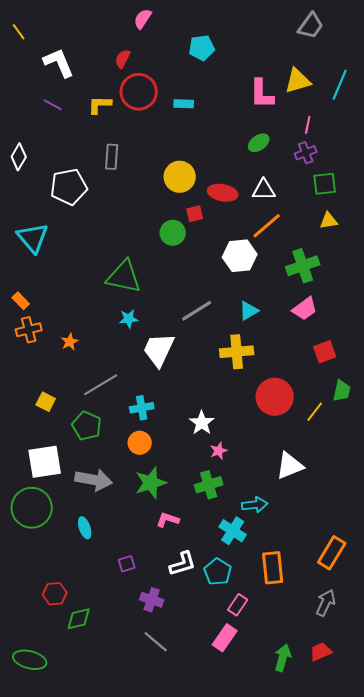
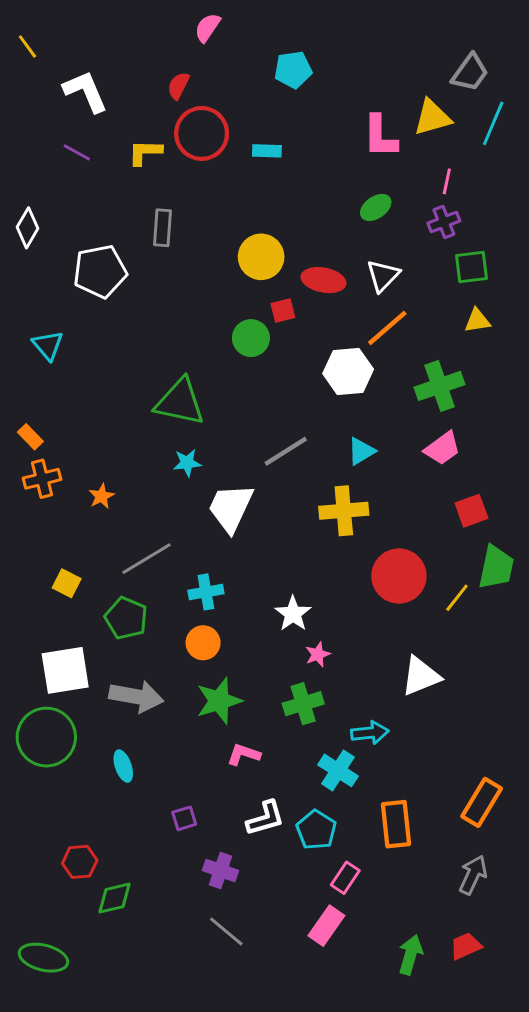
gray trapezoid: (311, 26) -> (470, 73), moved
white triangle: (264, 190) -> (383, 276), turned -45
cyan triangle: (33, 238) -> (48, 345), size x0.7
green trapezoid: (342, 391) -> (496, 567), size x1.4

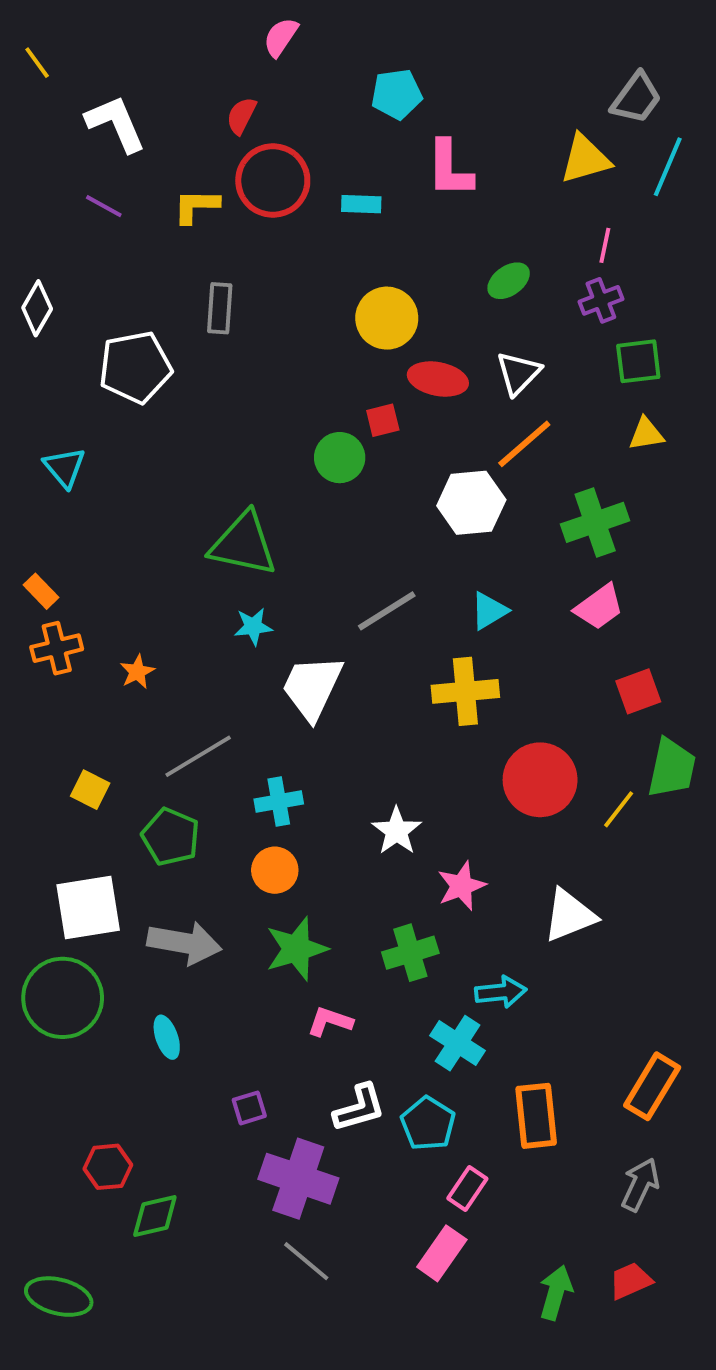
pink L-shape: (380, 136) -> (450, 169), moved
yellow circle: (261, 257) -> (387, 318), moved
pink star: (318, 654) -> (461, 886), moved, size x1.4
purple cross: (220, 871) -> (298, 1179), size x1.6

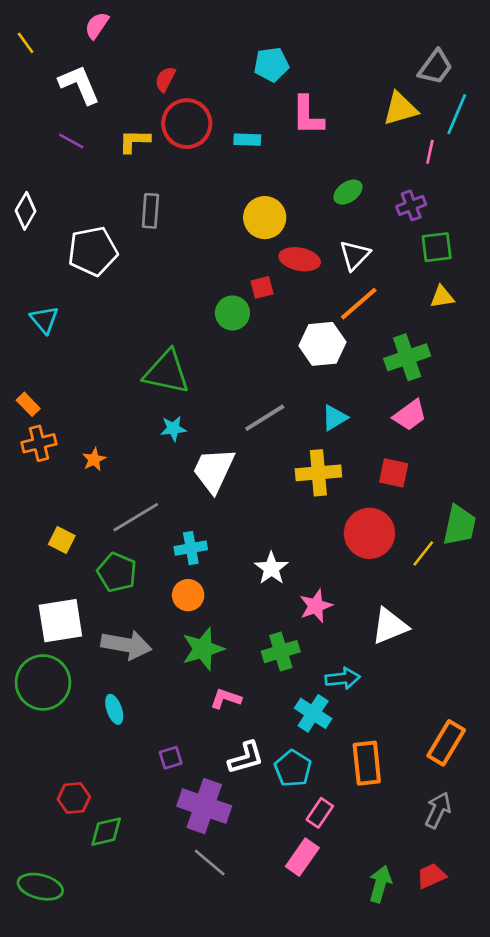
pink semicircle: (281, 37) -> (97, 25), moved
pink line: (605, 245) -> (430, 152), moved
red square: (638, 691) -> (394, 473), moved, turned 32

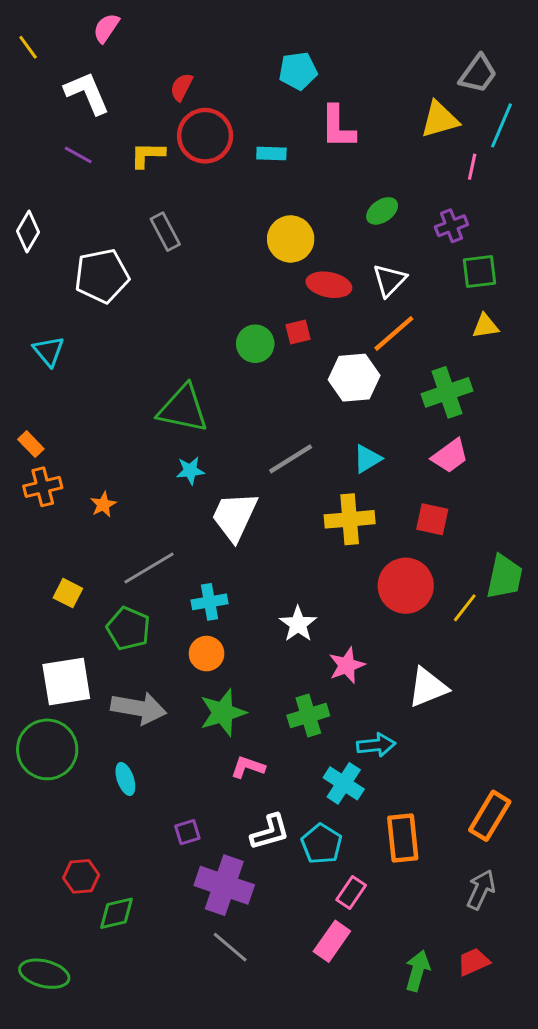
gray rectangle: (150, 211) -> (165, 232), turned -32
red square: (262, 287) -> (298, 332), moved

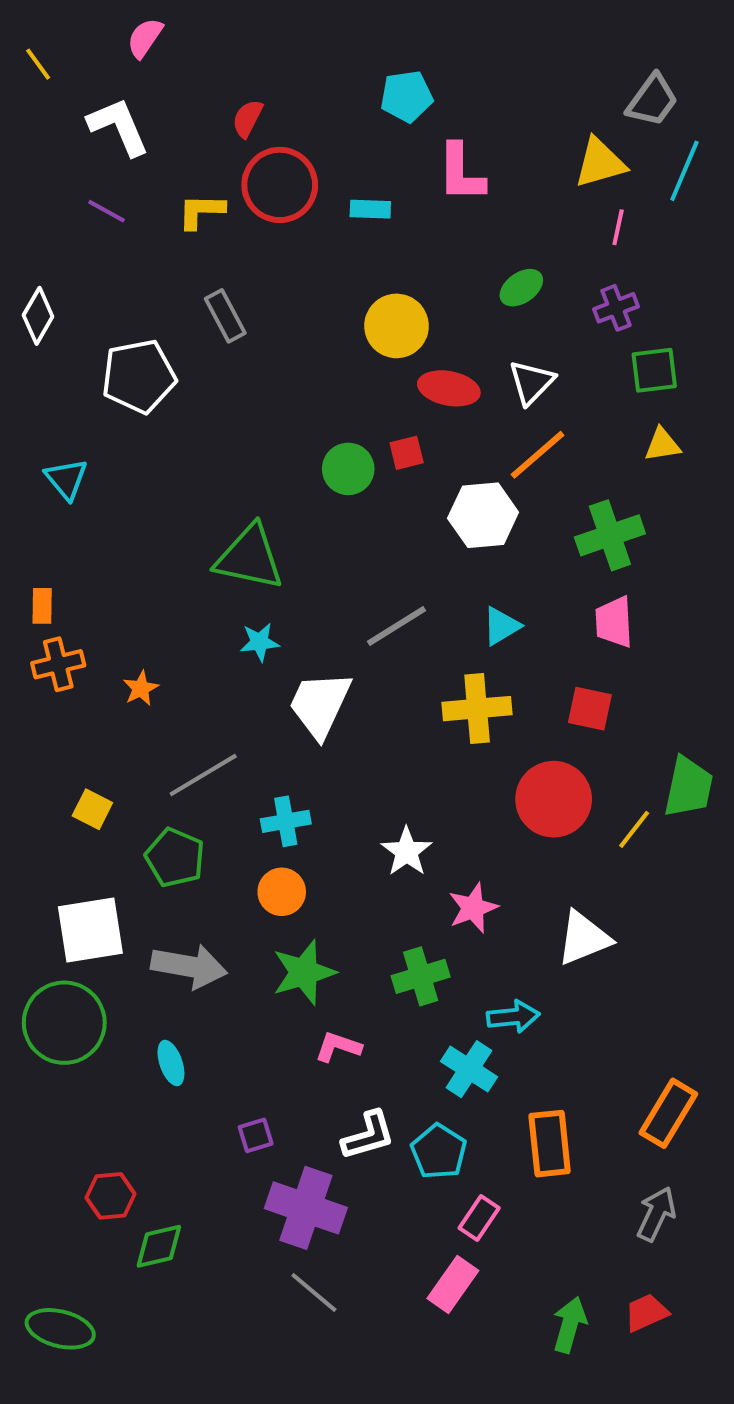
pink line: (472, 167) -> (618, 227), moved
orange rectangle: (31, 444) -> (42, 606), turned 45
pink trapezoid: (450, 456) -> (614, 622), turned 123

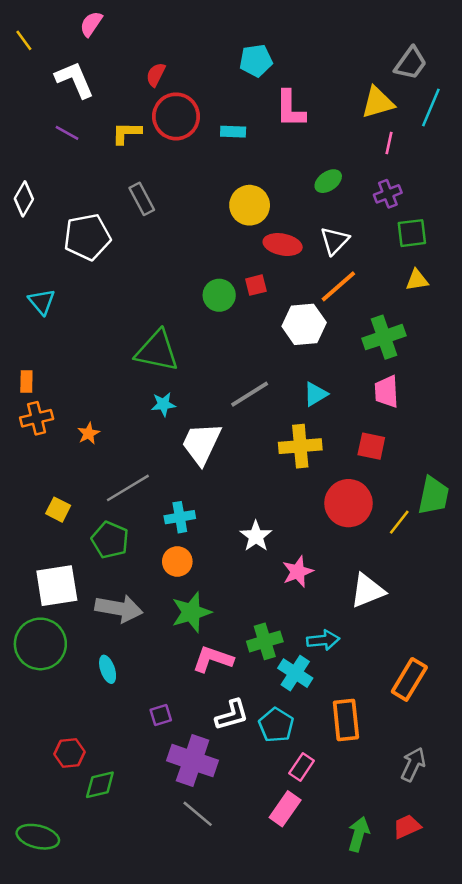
green cross: (421, 976) -> (265, 641), moved
pink L-shape: (338, 1047) -> (213, 659), size x1.4
orange rectangle: (668, 1113) -> (409, 679), moved

